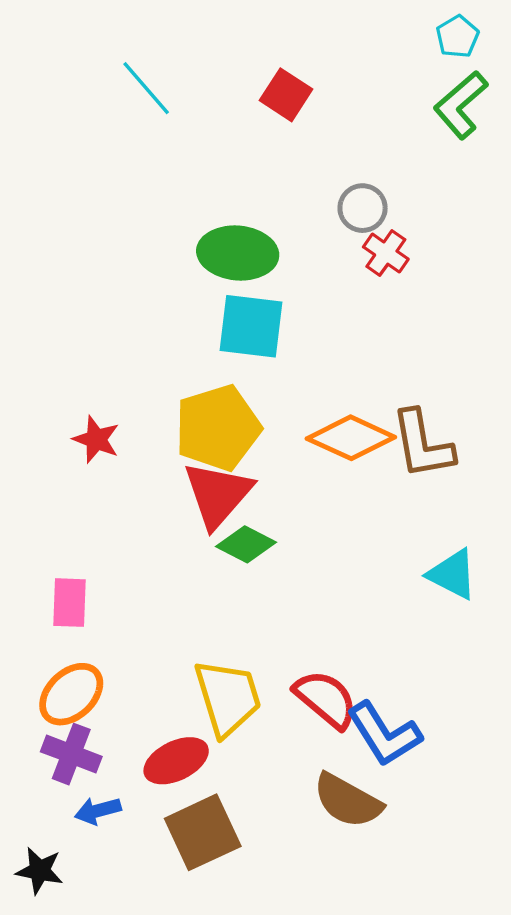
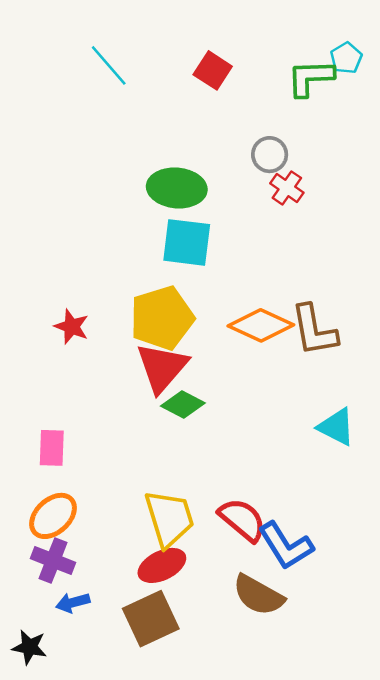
cyan pentagon: (457, 37) -> (346, 58), moved
green L-shape: (461, 105) -> (310, 78), moved, turned 39
red ellipse: (176, 761) -> (162, 565), moved

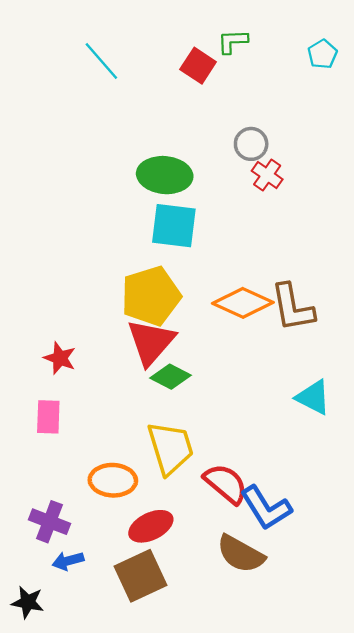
green L-shape: (310, 78) -> (233, 41), moved, size x0.7
red star: (72, 327) -> (60, 358), moved
orange ellipse: (53, 516) -> (113, 480), moved, turned 45
yellow trapezoid: (169, 518) -> (170, 448), moved

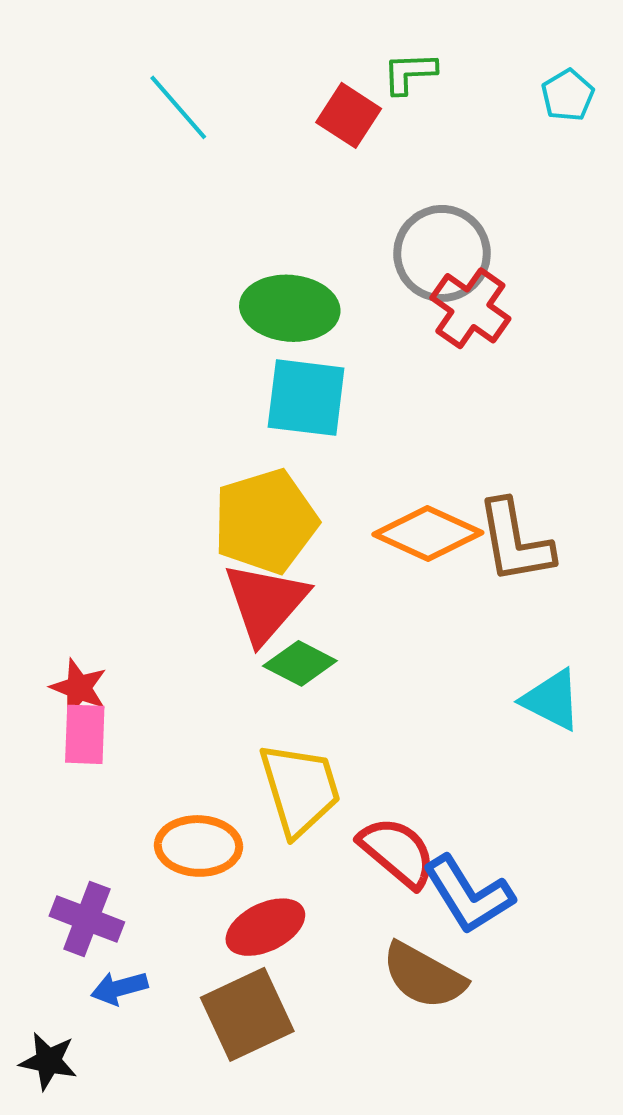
gray circle: (251, 144) -> (442, 253), size x1.6
red cross: (267, 175) -> (470, 308), size x1.4
red star: (60, 358) -> (79, 688), moved

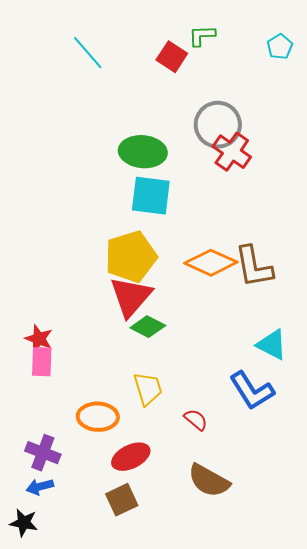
yellow trapezoid: (300, 789) -> (148, 389), size x0.7
red semicircle: (397, 852) -> (196, 420), size x0.6
blue L-shape: (468, 895) -> (252, 391), moved
blue arrow: (119, 988) -> (40, 487), moved
brown square: (247, 1014) -> (122, 500), size x0.7

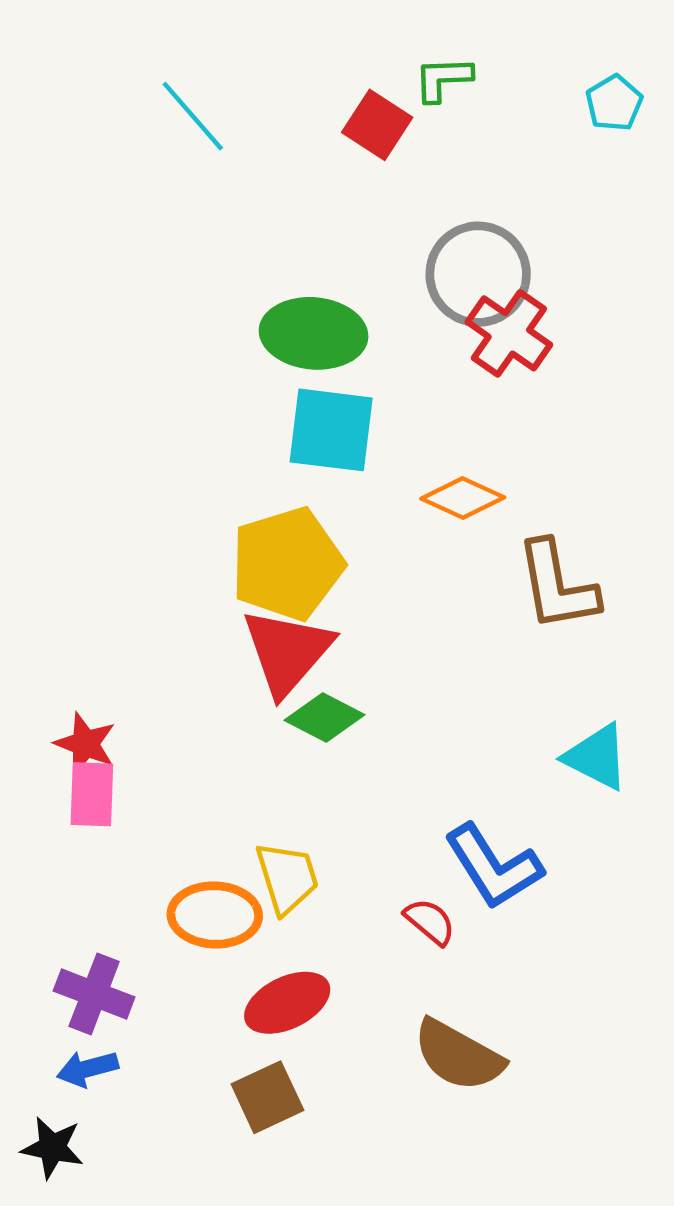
orange diamond: (211, 263) -> (463, 498), moved, size x0.7
yellow trapezoid: (148, 389) -> (287, 878), moved
blue L-shape: (252, 391) -> (493, 867), moved

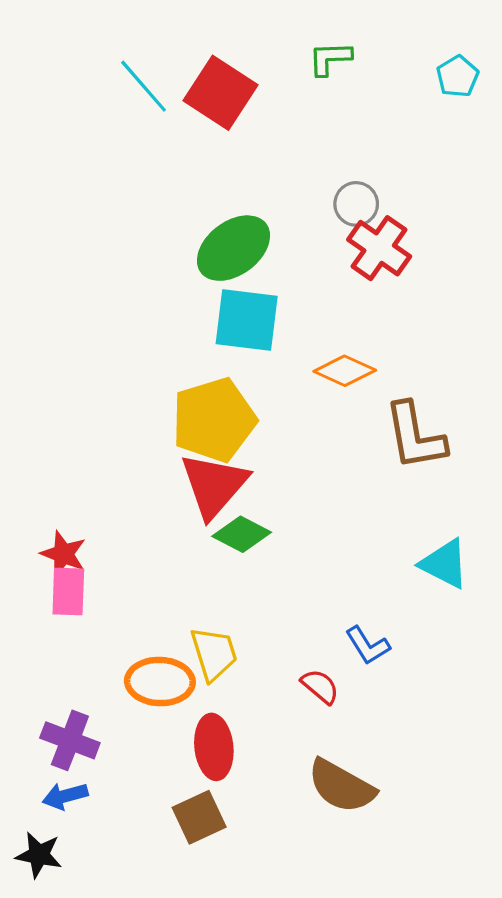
red square: (377, 125) -> (220, 93), moved, size x1.4
gray circle: (478, 274) -> (356, 204), size x0.6
green ellipse: (314, 333) -> (234, 248), turned -42
blue L-shape: (493, 867) -> (368, 646), size x0.6
red ellipse: (287, 1003) -> (214, 747), turned -70

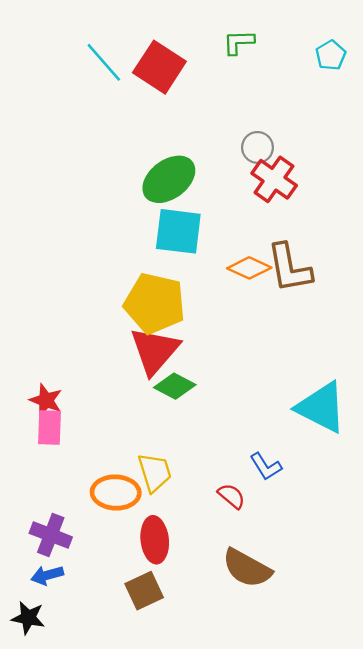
yellow pentagon: (214, 420) -> (155, 303), turned 30
brown L-shape: (415, 436) -> (289, 268), moved
cyan triangle: (444, 564) -> (321, 407), size x1.4

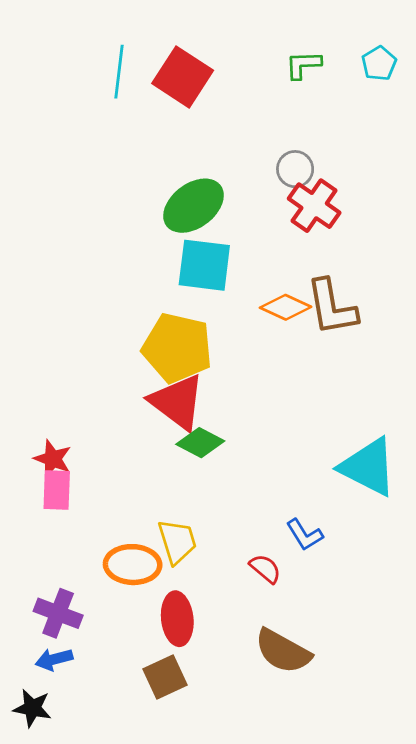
green L-shape: (239, 42) -> (303, 65), moved
cyan line: (104, 62) -> (119, 72), turned 48
red triangle: (155, 351) -> (177, 402), turned -34

